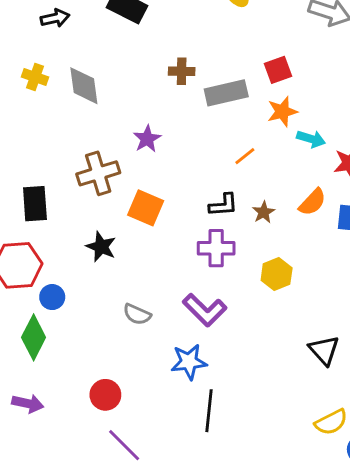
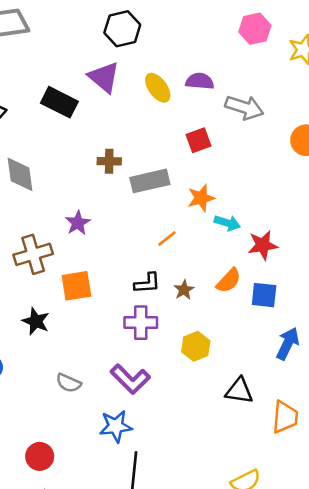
red square: (278, 70) -> (198, 140), moved
orange square: (146, 208) -> (76, 286), turned -32
black triangle: (324, 350) -> (239, 391), moved, turned -40

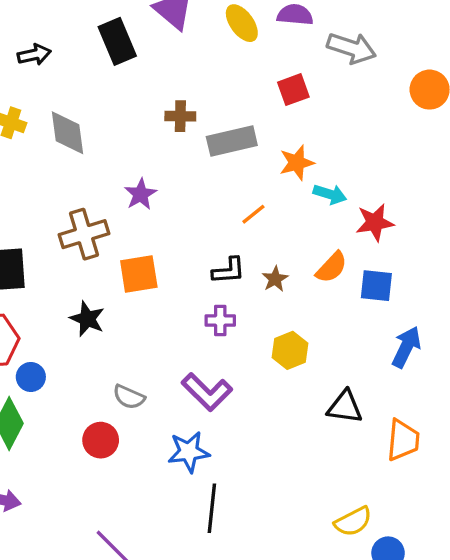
black rectangle: (59, 102) -> (117, 41), turned 40
purple cross: (141, 323) -> (220, 320), size x0.7
red circle: (40, 456) -> (101, 440), moved

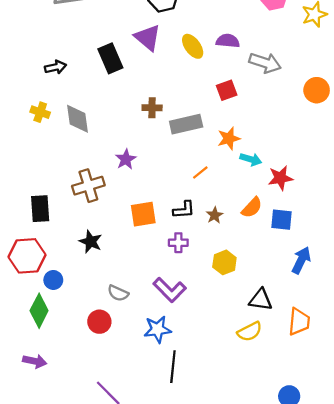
orange square: (139, 274) -> (143, 214), moved
yellow semicircle: (353, 522) -> (250, 332), moved

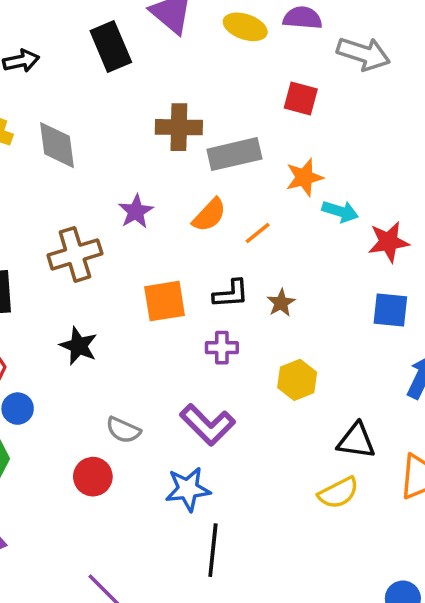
yellow ellipse: (193, 46) -> (245, 27), turned -35
red square: (227, 90) -> (301, 99), turned 35
brown cross: (152, 108) -> (179, 127), size x1.4
orange semicircle: (252, 208) -> (209, 215), moved

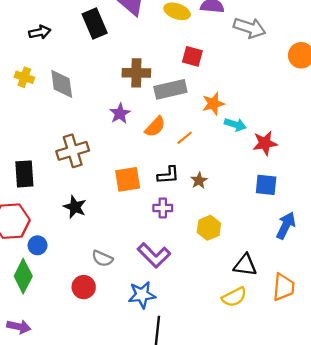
red square: (301, 99) -> (192, 56), moved
purple star: (136, 211) -> (120, 114), moved

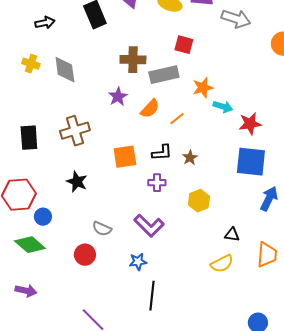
black rectangle: (24, 174) -> (29, 138), moved
blue square: (266, 185) -> (251, 162), size x1.5
black triangle: (245, 265) -> (232, 235), size x0.7
green diamond: (23, 276) -> (30, 245), turned -76
blue star: (142, 295) -> (138, 262), size x0.7

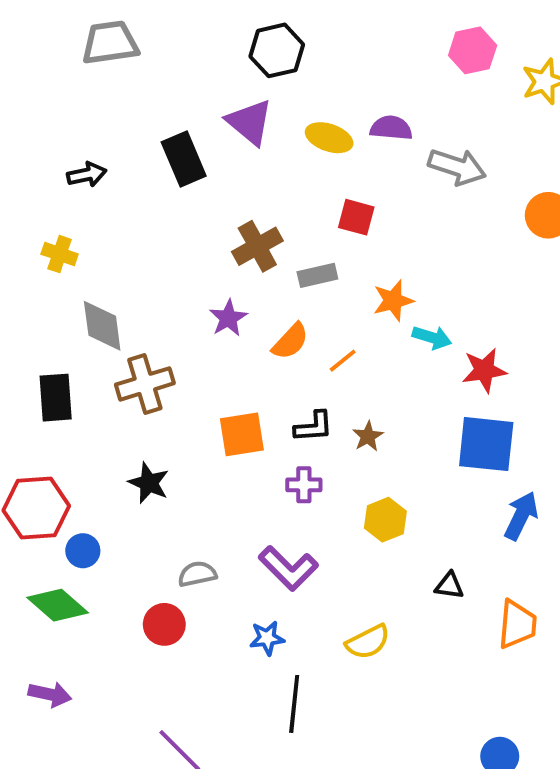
brown cross: (133, 60) -> (257, 246), turned -30
gray diamond: (65, 70) -> (102, 326), moved
gray rectangle: (164, 75) -> (317, 275), size x0.7
gray semicircle: (102, 229) -> (197, 574), turned 144
yellow semicircle: (222, 264) -> (368, 642), moved

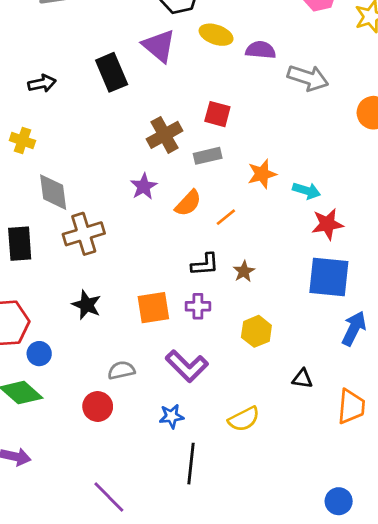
yellow ellipse: (329, 138) -> (216, 35), moved
red square: (356, 217) -> (217, 114), moved
cyan arrow: (432, 337) -> (307, 191), moved
orange square: (242, 434) -> (153, 308), moved

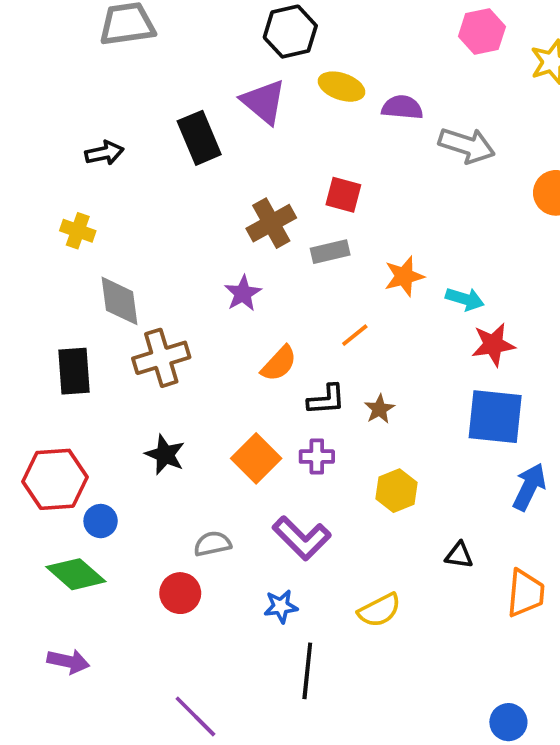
orange semicircle: (188, 203) -> (279, 364), moved
orange square: (153, 308) -> (256, 458), turned -36

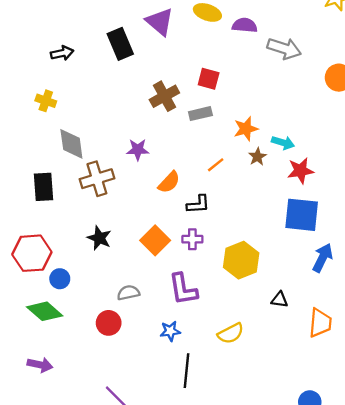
purple star: (243, 293) -> (138, 150), moved, turned 30
brown star: (379, 409) -> (257, 157), moved
yellow hexagon: (397, 491) -> (241, 260), size x1.4
purple L-shape: (302, 538) -> (183, 289), turned 36

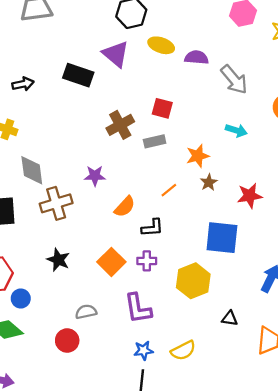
black rectangle: (120, 44) -> (78, 75), turned -48
gray arrow: (284, 49) -> (234, 80), turned 32
cyan arrow: (283, 143) -> (236, 130), moved
blue square: (302, 215) -> (222, 238), moved
blue star: (170, 331) -> (143, 350), moved

